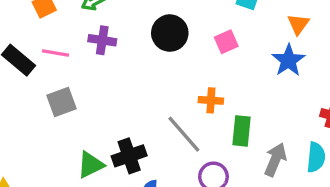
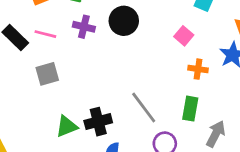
black circle: (170, 33) -> (124, 21), moved
pink square: (226, 42) -> (184, 36), turned -30
orange cross: (211, 100) -> (198, 69), moved

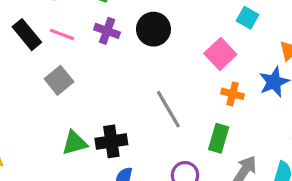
pink square: (184, 36) -> (220, 54), size x1.4
gray square: (47, 74) -> (59, 80), turned -30
gray line: (144, 108) -> (168, 109), moved

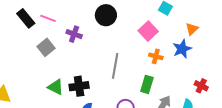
purple cross: (107, 31) -> (74, 34), moved
gray line: (168, 109) -> (115, 66), turned 40
green triangle: (75, 143) -> (56, 87), turned 42

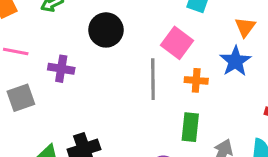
gray square: (46, 47) -> (21, 98), turned 30
gray line: (115, 66) -> (153, 79), moved

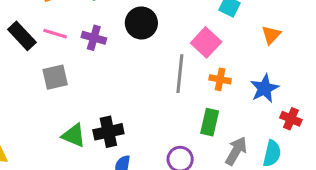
blue star: (235, 61) -> (264, 88), moved
purple cross: (61, 69) -> (94, 38), moved

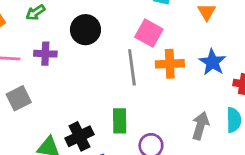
orange cross: (220, 79) -> (170, 64), size x1.4
green rectangle: (210, 122) -> (120, 121), moved

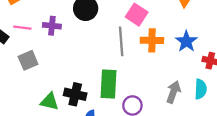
green rectangle: (120, 121) -> (108, 84), size x1.4
black cross: (79, 136) -> (75, 94), turned 35

